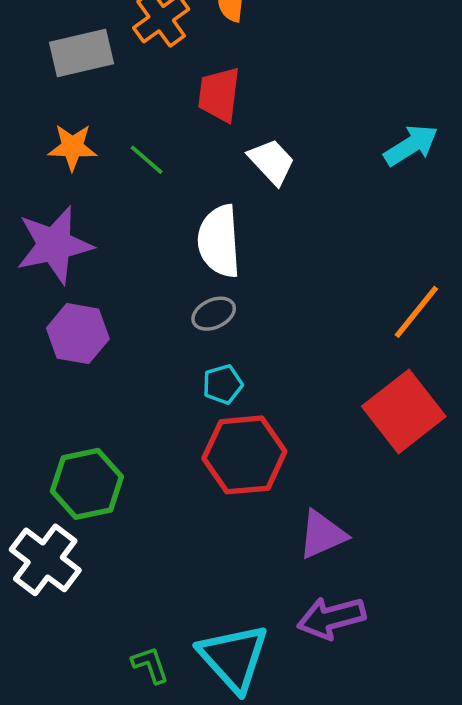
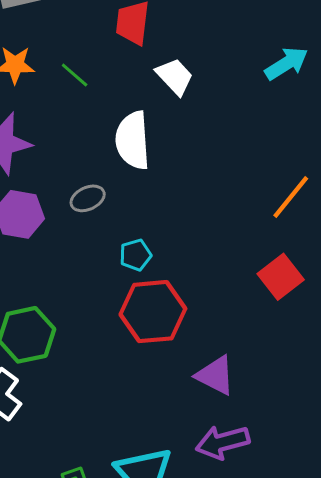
gray ellipse: (214, 314) -> (88, 198), moved
red square: (404, 411) -> (281, 277), size x0.7
purple triangle: (322, 535) -> (215, 375), turned 51

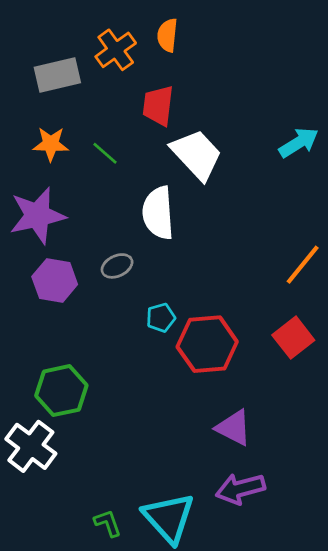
white trapezoid: (175, 77) -> (197, 155), size x1.5
red hexagon: (153, 312) -> (207, 344), moved

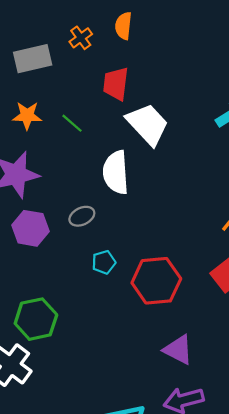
orange cross: (116, 50) -> (81, 38), size x0.7
cyan pentagon: (161, 318) -> (104, 262), moved

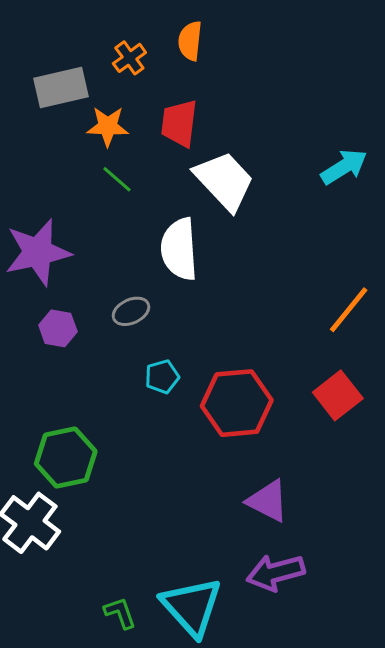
orange star: (27, 116) -> (108, 126), moved
purple hexagon: (30, 228) -> (58, 328), size x0.7

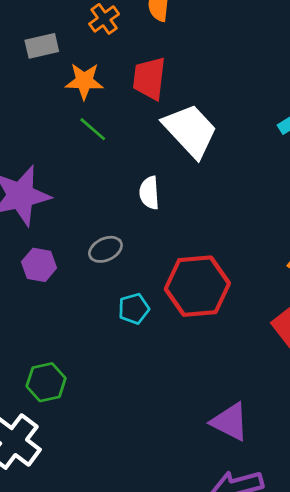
gray rectangle: (61, 87) -> (42, 46), size x0.7
white semicircle: (179, 249) -> (149, 193), size x0.6
red hexagon: (237, 403) -> (197, 286), moved
green hexagon: (66, 457) -> (46, 382), size x0.7

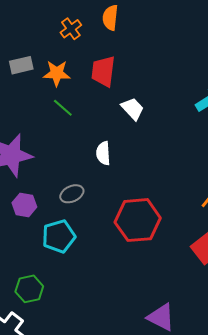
gray rectangle: (42, 46) -> (21, 65), moved
white trapezoid: (190, 131) -> (133, 109), size x0.6
cyan pentagon: (134, 309) -> (59, 236), moved, size x1.5

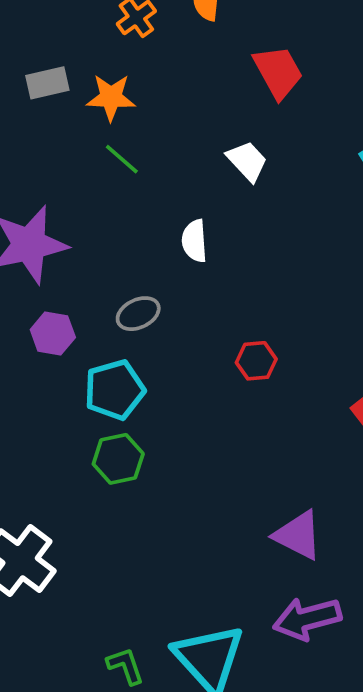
red trapezoid: (103, 71) -> (278, 72), moved, turned 144
red hexagon: (138, 220) -> (256, 361), size x0.5
green hexagon: (29, 289) -> (118, 459), moved

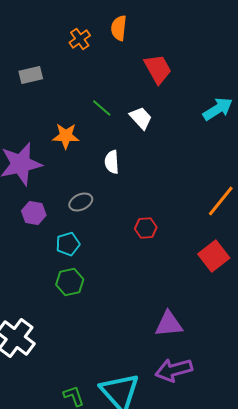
orange star: (111, 97) -> (66, 136), moved
green line: (122, 159) -> (102, 108), moved
cyan pentagon: (115, 390) -> (68, 244), size x0.7
purple triangle: (298, 535) -> (169, 324), turned -32

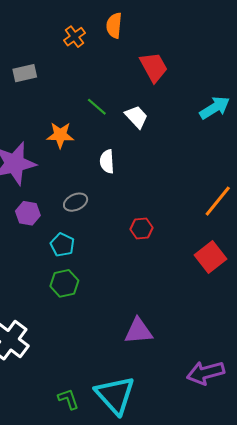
cyan pentagon: (68, 244) -> (62, 245), turned -30
purple triangle: (169, 324) -> (138, 331), moved
purple arrow: (174, 370) -> (205, 373), moved

